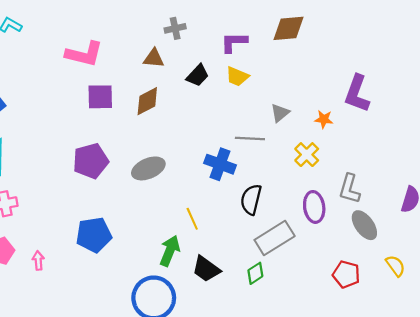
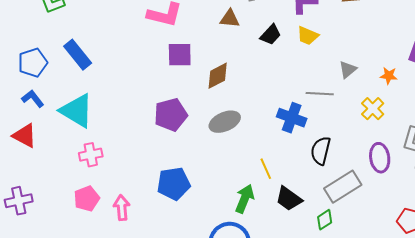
brown diamond: (147, 101) -> (218, 76), moved
pink arrow: (38, 260) -> (122, 208), size x1.4
black trapezoid: (206, 269) -> (289, 199), moved

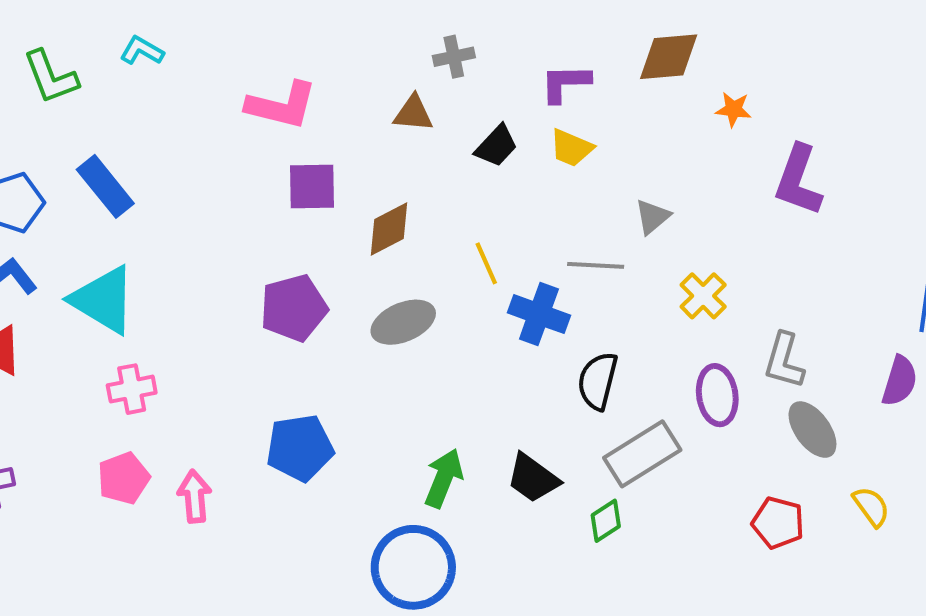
orange star: (389, 76) -> (733, 109), moved
yellow line: (266, 169) -> (486, 263), moved

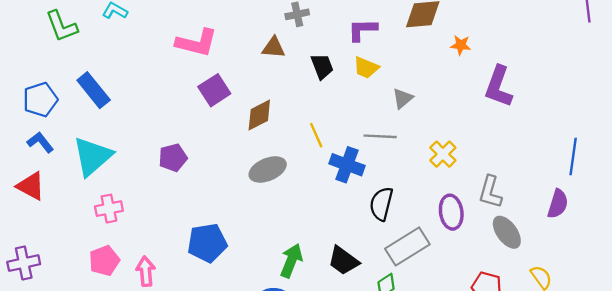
black trapezoid: (496, 146) -> (322, 66), turned -64
purple square: (312, 186) -> (214, 90), turned -32
gray triangle: (652, 217) -> (403, 98), moved
cyan triangle: (103, 300) -> (92, 156), turned 48
purple pentagon: (294, 308) -> (173, 158), moved, size x0.7

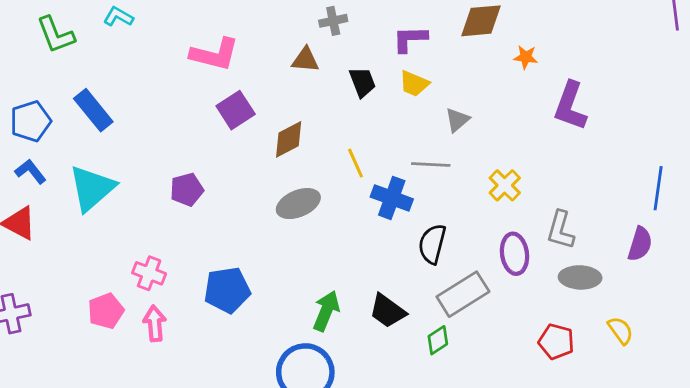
pink cross: (109, 209) -> (149, 273), moved, turned 32
gray ellipse: (507, 232) -> (580, 277), turned -52

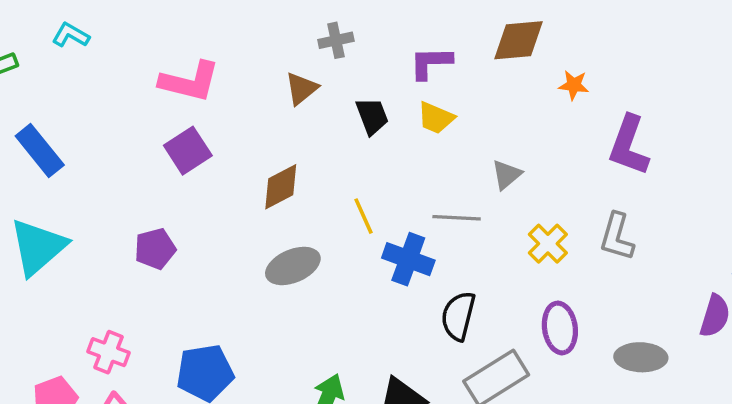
brown triangle: (305, 60) -> (302, 89), turned -44
purple square: (236, 110) -> (188, 151), moved
gray triangle: (457, 120) -> (506, 175), moved
gray L-shape: (561, 230) -> (617, 237), moved

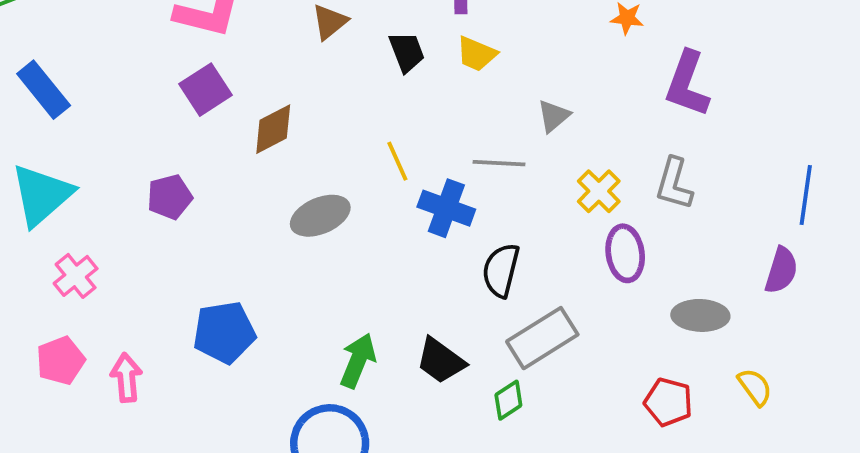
brown diamond: (281, 187) -> (273, 129), moved
purple ellipse: (560, 328) -> (625, 253), moved
pink cross: (109, 352) -> (76, 276), moved, turned 30

